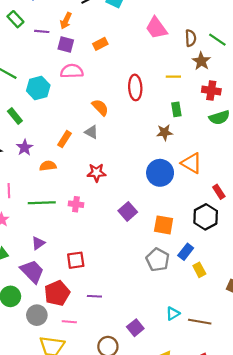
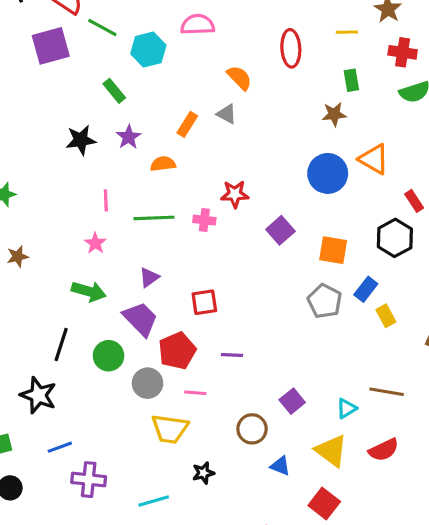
red star: (96, 173) -> (235, 194), moved
cyan triangle: (173, 314) -> (347, 408), moved

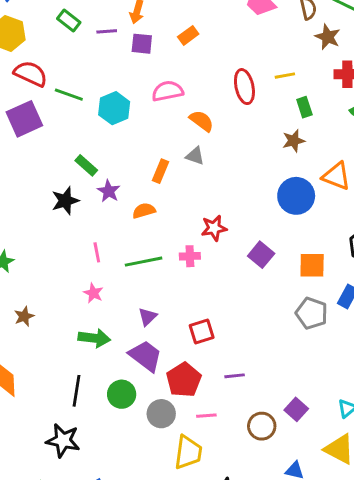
pink semicircle: (198, 25) -> (168, 91), moved
yellow line: (347, 32) -> (285, 76), moved
green rectangle: (114, 91) -> (86, 165), moved
yellow trapezoid: (170, 429) -> (188, 452), turned -81
brown circle: (252, 429) -> (262, 426), moved

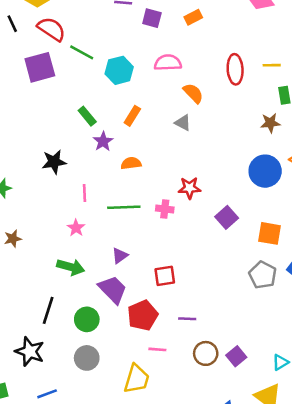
orange rectangle: (161, 171) -> (132, 116), moved
black star: (65, 201) -> (54, 162), moved
gray circle: (161, 414) -> (87, 358), moved
brown circle: (262, 426) -> (206, 353), moved

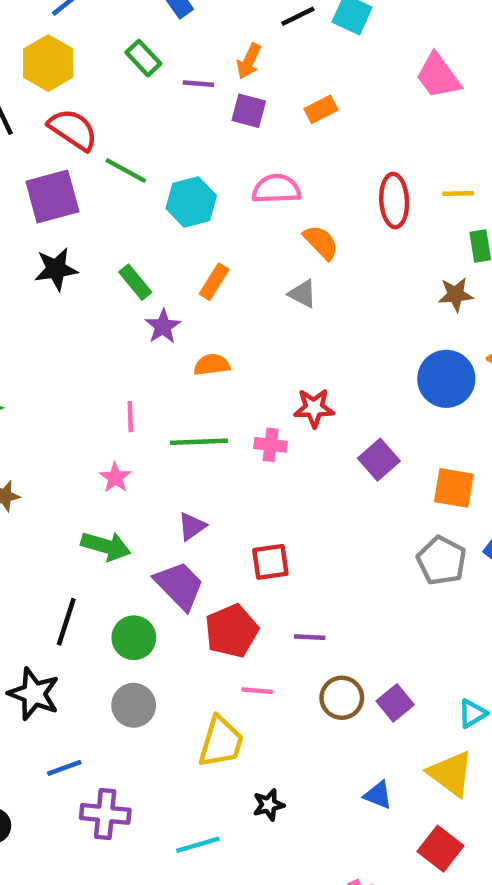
black star: (54, 162) -> (56, 269), moved

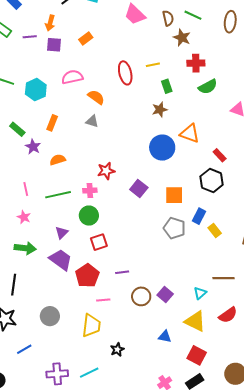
green circle: (134, 638) -> (89, 216), moved
purple cross: (105, 814) -> (57, 374), moved

